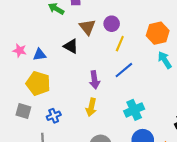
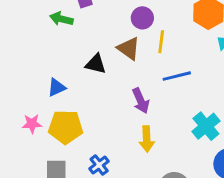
brown triangle: (87, 27) -> (129, 48), moved
pink star: (20, 50) -> (32, 124), moved
blue line: (124, 70) -> (177, 76), turned 42

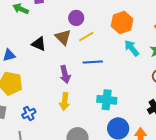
yellow line: (161, 42) -> (86, 37), turned 42
cyan cross: (206, 126) -> (107, 100), turned 36

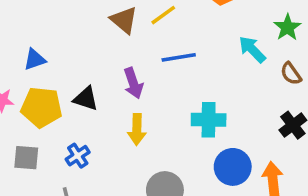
black triangle: (39, 44) -> (86, 99), moved
cyan arrow: (132, 48) -> (252, 49), moved

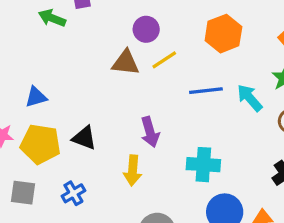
brown triangle: (124, 20) -> (126, 63), turned -36
blue line: (179, 57) -> (206, 91), moved
purple arrow: (133, 83) -> (150, 132), moved

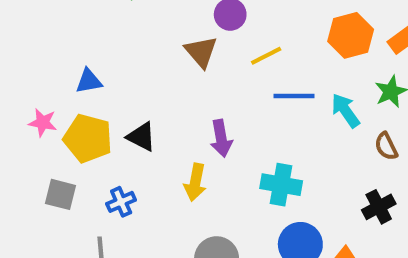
orange hexagon: (223, 34) -> (351, 35), moved
yellow line: (164, 60) -> (266, 56), moved
brown triangle: (126, 63) -> (201, 52), turned 36

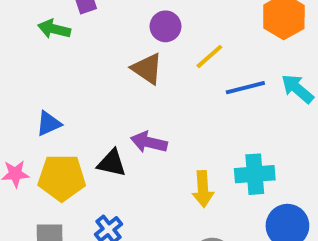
purple arrow: (221, 138) -> (149, 142), moved, turned 128
yellow arrow: (195, 182) -> (203, 189), moved

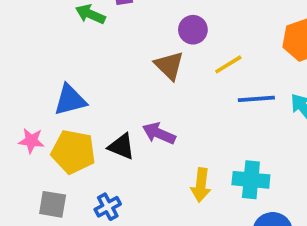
blue triangle: (49, 124) -> (70, 100), size x1.4

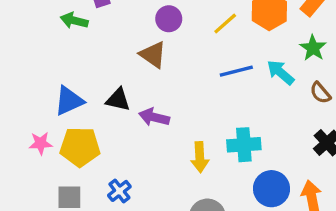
yellow line: (228, 64) -> (225, 23), moved
black triangle: (121, 146) -> (118, 100), moved

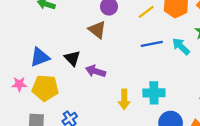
black triangle: (118, 100) -> (72, 58), turned 30

